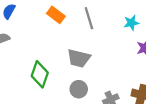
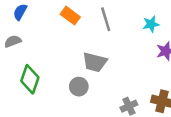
green diamond: (40, 74) -> (30, 79), moved
gray circle: (79, 89) -> (79, 87), moved

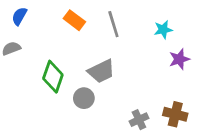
gray trapezoid: (95, 62) -> (101, 71), turned -40
green diamond: (30, 79) -> (53, 77), moved

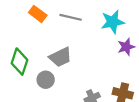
gray line: (113, 24) -> (71, 17), turned -60
cyan star: (163, 30) -> (113, 22), size x1.5

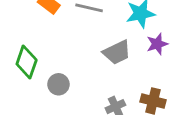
gray trapezoid: (60, 57) -> (117, 52), moved

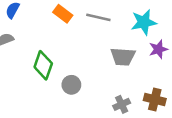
gray trapezoid: (117, 52) -> (123, 57), turned 30

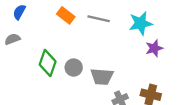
gray trapezoid: (123, 57) -> (102, 77), moved
gray circle: (71, 85) -> (74, 68), moved

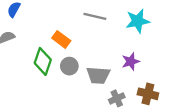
orange rectangle: (66, 15) -> (61, 39), moved
purple star: (154, 48) -> (131, 61), moved

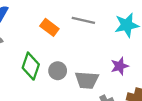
orange rectangle: (61, 39) -> (49, 27), moved

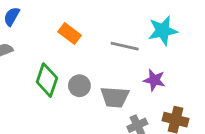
gray line: (83, 20) -> (125, 46), moved
purple star: (120, 66) -> (154, 80), turned 30

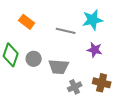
purple star: (154, 80) -> (95, 50), moved

